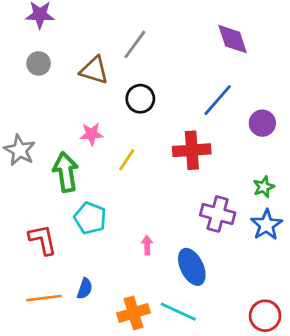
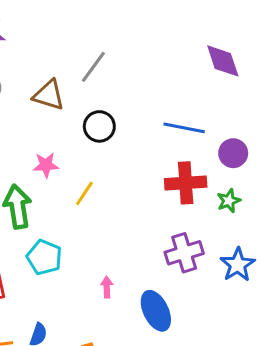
purple diamond: (233, 39) -> (223, 61), moved
blue line: (218, 100) -> (184, 128), turned 60
red cross: (192, 150) -> (186, 183), moved
green star: (264, 187) -> (229, 201), moved
purple cross: (218, 214) -> (184, 253), turned -32

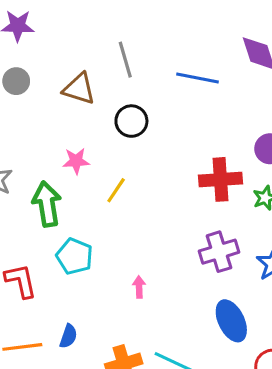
gray line: (93, 67) -> (125, 60), turned -52
blue line: (184, 128) -> (197, 78), moved
blue ellipse: (156, 311) -> (231, 321), moved

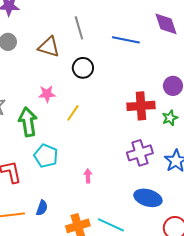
blue ellipse: (231, 321) -> (148, 198), turned -48

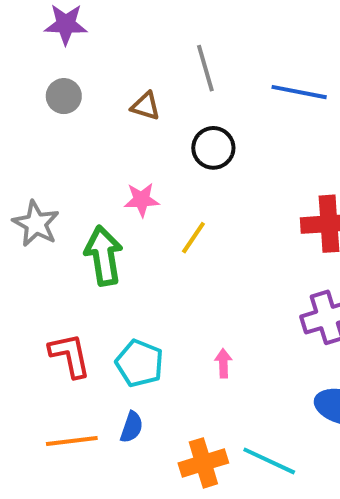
brown triangle: (49, 47) -> (146, 106), size x0.7
cyan pentagon: (46, 156) -> (140, 363), moved

